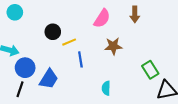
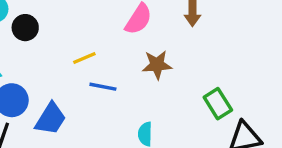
black circle: (53, 32) -> (25, 28), moved
blue line: (80, 59) -> (103, 87), turned -70

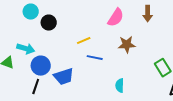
blue trapezoid: (51, 119) -> (64, 77), turned 40

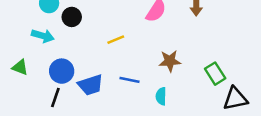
brown star: (127, 45) -> (170, 61), moved
cyan arrow: (26, 49) -> (43, 36), moved
blue line: (95, 58) -> (130, 80), moved

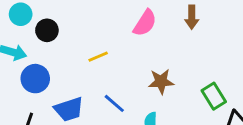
blue circle: (62, 71) -> (35, 79), moved
blue line: (130, 80) -> (114, 103), turned 30

